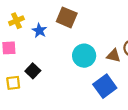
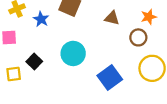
cyan circle: (84, 56) -> (73, 53), moved
brown triangle: (114, 56) -> (112, 18), moved

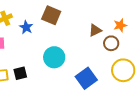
brown triangle: (112, 18) -> (95, 30), moved, turned -40
black square: (34, 61) -> (20, 73), moved, turned 32

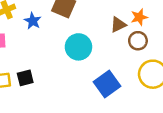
orange star: (120, 25) -> (139, 17), moved
cyan circle: (54, 57) -> (78, 47), moved

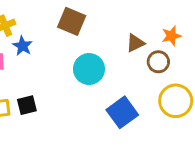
orange star: (139, 17) -> (171, 36), moved
blue star: (33, 21) -> (23, 46), moved

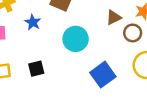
blue star: (23, 46) -> (33, 22), moved
black square: (27, 105) -> (36, 69), moved

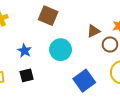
blue star: (33, 22) -> (24, 51), moved

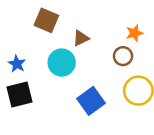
brown triangle: (94, 31) -> (81, 38), moved
black square: (27, 75) -> (19, 94), size x1.5

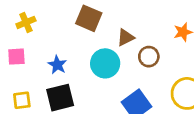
brown circle: (123, 56) -> (149, 57), moved

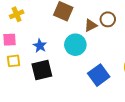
brown circle: (149, 57) -> (108, 19), moved
yellow square: (22, 100) -> (14, 61), moved

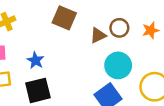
cyan circle: (75, 45) -> (118, 65), moved

